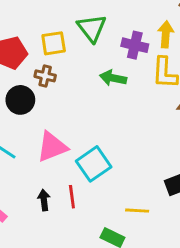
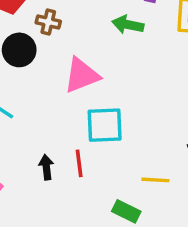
pink triangle: (52, 147) -> (82, 75), moved
cyan square: (94, 164) -> (105, 125), turned 32

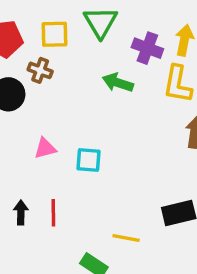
pink triangle: (82, 75) -> (45, 148), moved, size x0.6
cyan square: (105, 125) -> (88, 160), moved, size x0.7

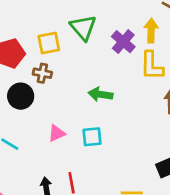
purple cross: (147, 48) -> (123, 42), turned 30
green arrow: (118, 83) -> (100, 94), moved

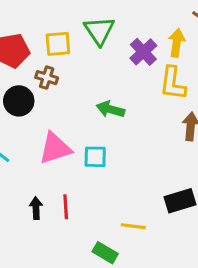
pink triangle: (57, 133) -> (55, 148), size x1.6

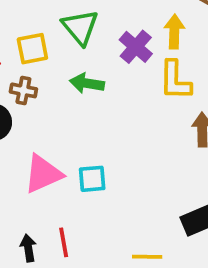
green arrow: (110, 109) -> (87, 83), moved

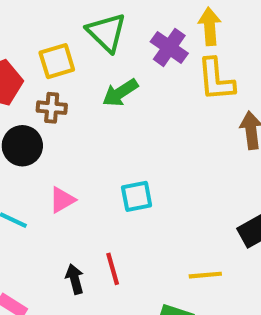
green arrow: (87, 83) -> (120, 93), turned -36
pink triangle: (43, 174) -> (62, 200), moved, size x0.6

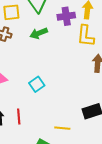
purple cross: (169, 47) -> (66, 16), turned 36
cyan square: (137, 196) -> (37, 84), turned -35

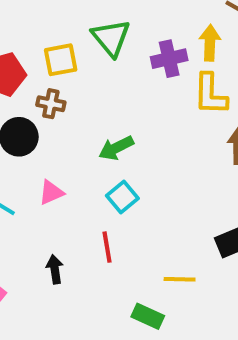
green arrow: (39, 33) -> (116, 148), moved
red line: (19, 117) -> (107, 247), moved

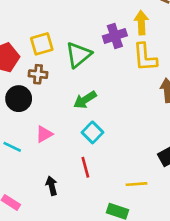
green triangle: (111, 38) -> (78, 55), moved, turned 36

